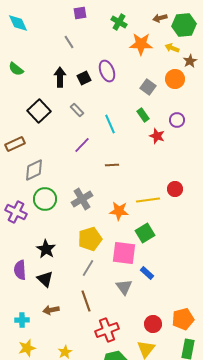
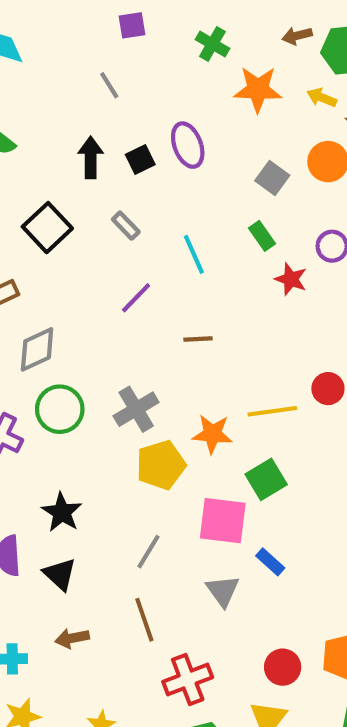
yellow pentagon: (90, 239) -> (161, 465), moved

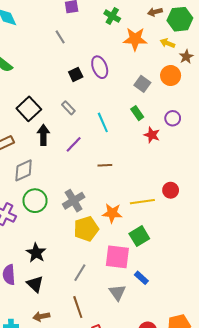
black arrow: (91, 157) -> (43, 135), moved

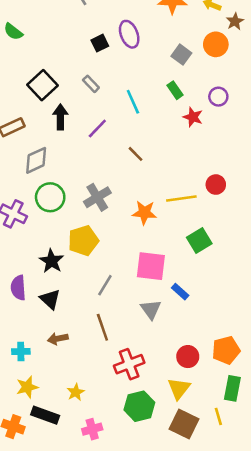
brown line: (105, 165) -> (136, 154), turned 48
yellow pentagon: (86, 229) -> (83, 241), moved
green square: (139, 236) -> (199, 241), moved

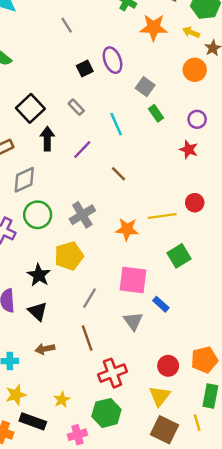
gray square: (181, 55) -> (145, 87), moved
red star: (193, 117) -> (189, 150), moved
green hexagon: (139, 406) -> (106, 413), moved

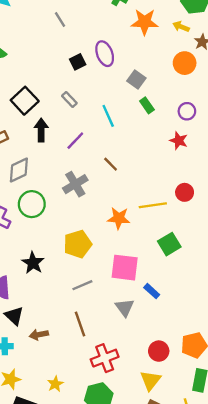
gray cross: (82, 215) -> (75, 184), moved
yellow pentagon: (69, 256) -> (78, 244), moved
gray line: (90, 298) -> (82, 285), turned 36
black triangle: (38, 311) -> (14, 316), moved

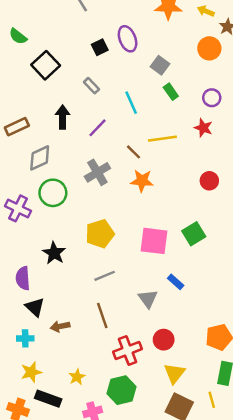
black square: (25, 101) -> (46, 65), moved
yellow line: (153, 205) -> (162, 139), moved
orange star: (119, 218) -> (142, 181), moved
pink square: (125, 268) -> (154, 241), moved
red circle: (159, 351) -> (164, 340), moved

